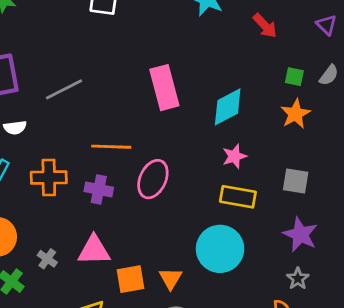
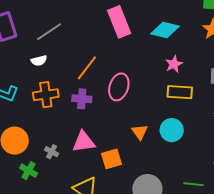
cyan diamond: (228, 107) -> (165, 30), turned 48
white semicircle: (15, 128) -> (39, 61), moved
orange line: (111, 147) -> (87, 68), turned -48
cyan circle: (220, 249) -> (172, 130), size x0.7
orange triangle: (171, 278) -> (140, 132), moved

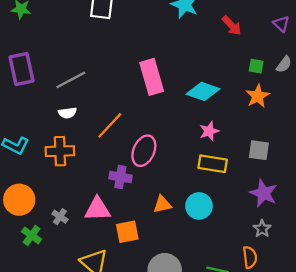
white semicircle: (39, 61) -> (67, 113), moved
purple cross: (82, 99) -> (120, 177), moved
orange triangle: (140, 132) -> (162, 204), turned 48

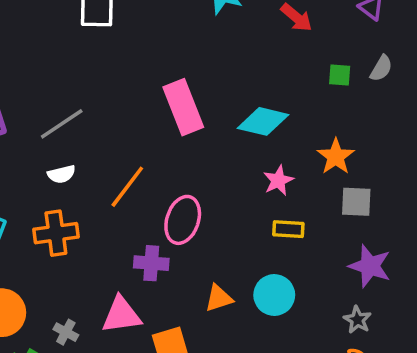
orange star: (258, 96) -> (336, 157), moved
yellow rectangle: (213, 164) -> (288, 229), size x0.7
gray star: (262, 229) -> (357, 320), moved

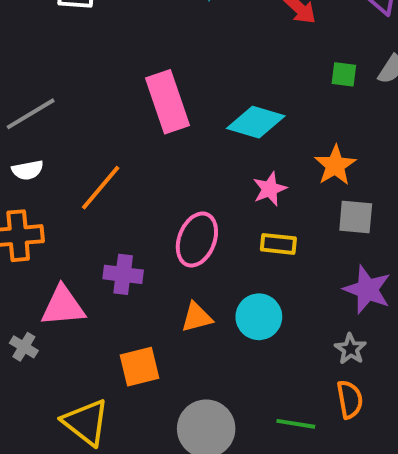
pink ellipse: (183, 220) -> (197, 240), moved
pink triangle: (121, 315) -> (63, 306), moved

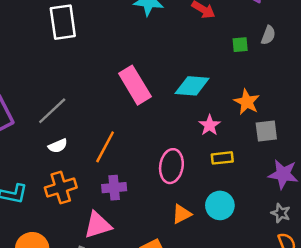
purple cross: (123, 274) -> (114, 188), moved

